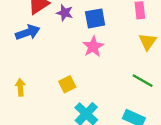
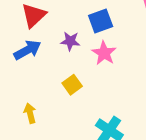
purple star: (65, 13) -> (70, 41), moved
yellow square: (67, 84) -> (72, 85), moved

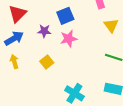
pink star: (104, 53) -> (69, 39), turned 30
yellow arrow: (30, 113) -> (14, 62), moved

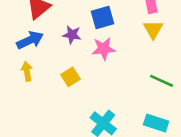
yellow triangle: (111, 25) -> (153, 29), moved

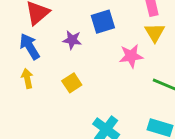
blue arrow: (30, 40) -> (30, 46), turned -95
pink star: (104, 49) -> (131, 56), moved

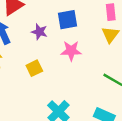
pink star: (131, 56) -> (71, 51), moved

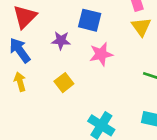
blue square: (68, 20) -> (90, 20), turned 36

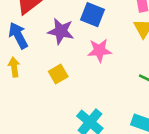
purple star: (61, 41) -> (61, 31), size x1.4

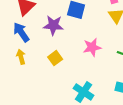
pink star: (99, 50) -> (92, 47), moved

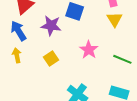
pink star: (92, 47) -> (89, 50), turned -30

